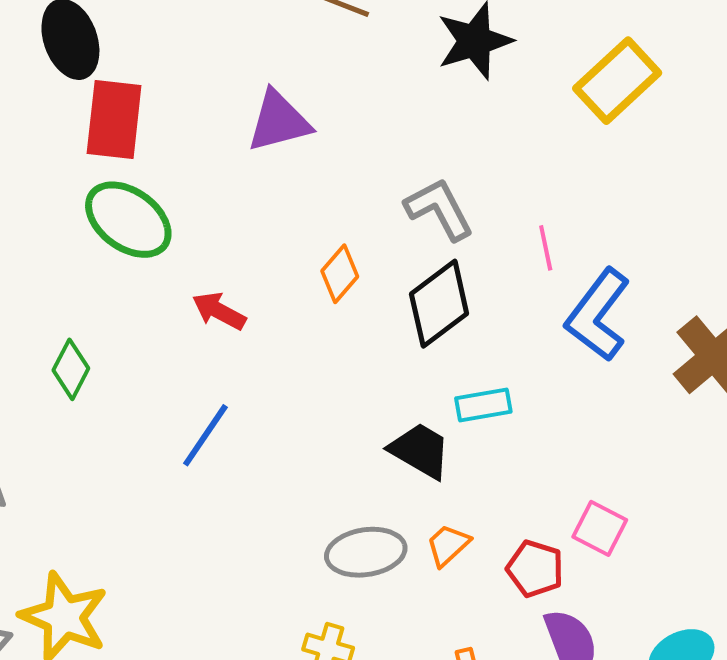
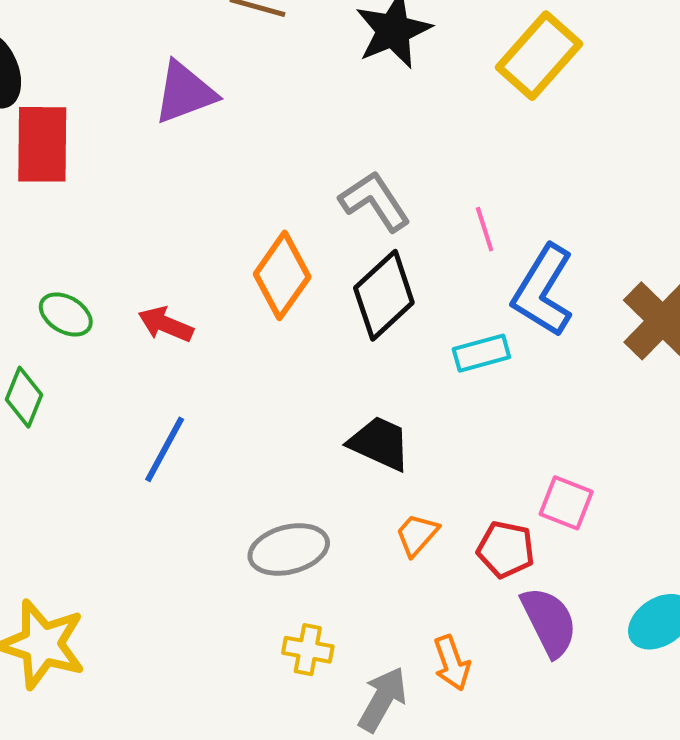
purple triangle: (279, 121) -> (185, 93), moved
green ellipse: (128, 220) -> (66, 315), moved, size x0.6
orange diamond: (340, 274) -> (282, 275), size x1.5
cyan rectangle: (483, 405) -> (481, 353), moved
gray ellipse: (366, 552) -> (289, 549), moved

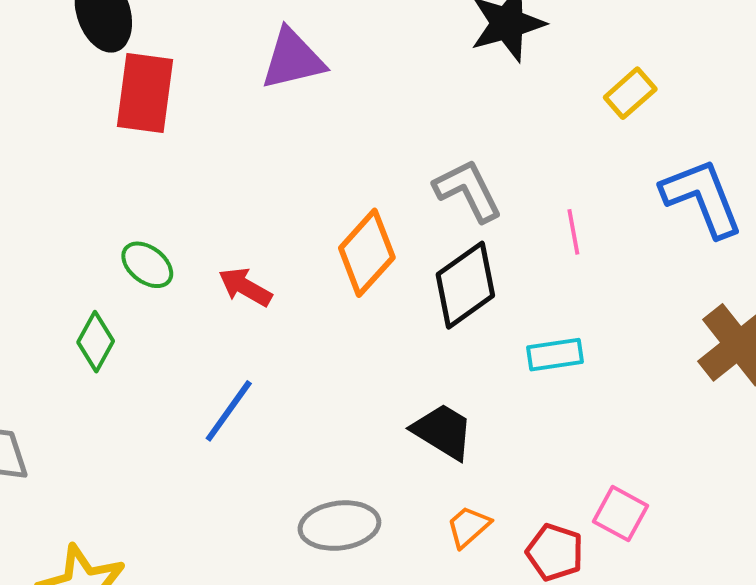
yellow rectangle: (539, 56) -> (630, 93), moved, size x0.6
blue L-shape: (543, 291) -> (702, 198), moved, turned 120

